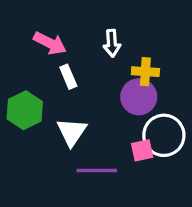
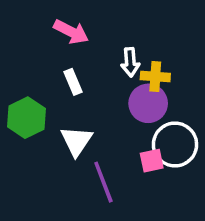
pink arrow: (50, 43) -> (71, 32), moved
white arrow: (112, 43) -> (130, 62), moved
purple line: (97, 171) -> (103, 182), turned 69

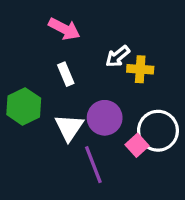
white arrow: (130, 62) -> (118, 56), turned 55
purple circle: (148, 103) -> (105, 118), moved
pink square: (152, 161) -> (137, 145), turned -30

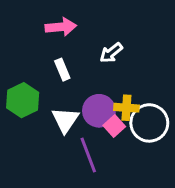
pink arrow: (64, 29) -> (61, 27), turned -32
yellow cross: (140, 69) -> (126, 108), moved
pink square: (137, 145) -> (114, 126), moved

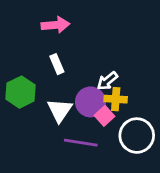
white arrow: (111, 53) -> (107, 81), moved
white circle: (149, 123) -> (137, 136), moved
purple line: (88, 155) -> (81, 143), turned -60

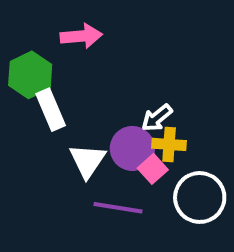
white rectangle: (57, 64) -> (51, 110), moved, size x1.4
green hexagon: (20, 92) -> (30, 75), moved

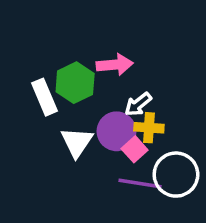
pink arrow: (81, 36) -> (115, 65), moved
green hexagon: (30, 75) -> (75, 83), moved
purple line: (118, 208) -> (140, 184), moved

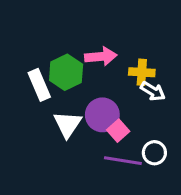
white arrow: (138, 104) -> (153, 91), moved, turned -110
yellow cross: (149, 128) -> (142, 72), moved
white circle: (176, 175) -> (154, 153), size x0.6

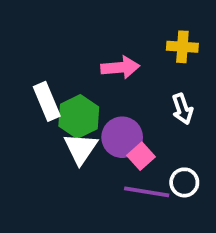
green hexagon: (66, 72) -> (79, 116), moved
yellow cross: (142, 72) -> (182, 47), moved
white arrow: (153, 91) -> (182, 109), turned 40

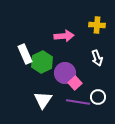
white triangle: (81, 149) -> (43, 100), moved

